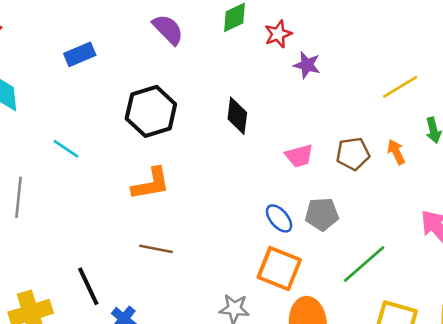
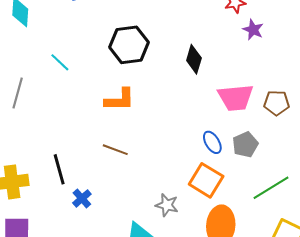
pink trapezoid: (299, 156) -> (236, 98), size x1.6
gray pentagon: (322, 214) -> (245, 145), turned -30

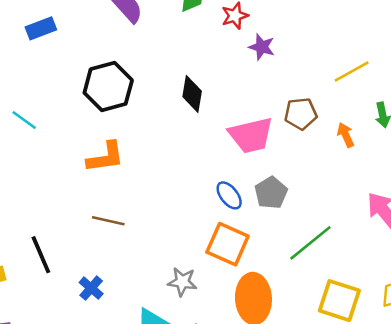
brown pentagon: (277, 103) -> (301, 114), moved
blue cross: (82, 198) -> (91, 288), moved

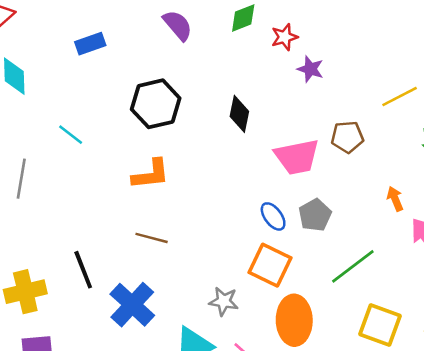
orange arrow: (346, 135) -> (395, 199), moved
blue cross: (91, 288) -> (132, 305), size x1.8

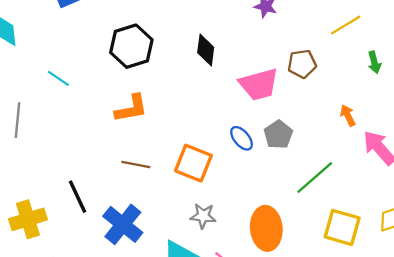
orange square: (270, 265) -> (193, 163), moved

